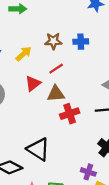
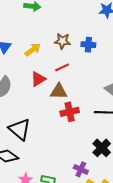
black triangle: (38, 149) -> (20, 129), moved

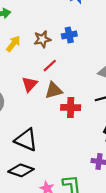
yellow arrow: (33, 50) -> (13, 44), moved
red cross: (70, 112) -> (71, 107), turned 30

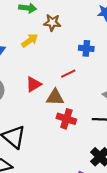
brown star: (42, 39) -> (52, 23), moved
red line: (50, 66) -> (68, 74), moved

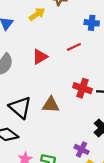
brown triangle: (55, 97) -> (51, 105), moved
red cross: (66, 119) -> (82, 88), moved

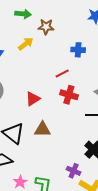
red triangle: (40, 57) -> (33, 99), moved
red cross: (82, 88) -> (69, 95), moved

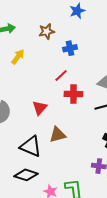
brown star: (46, 27) -> (47, 31), moved

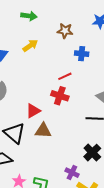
red cross: (73, 94) -> (60, 96), moved
red triangle: (40, 108) -> (33, 111), moved

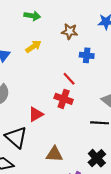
red line: (65, 76) -> (69, 79), turned 72
brown triangle: (43, 131) -> (54, 154), moved

